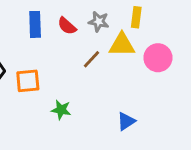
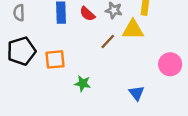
pink circle: (158, 58) -> (170, 64), moved
blue triangle: (126, 121) -> (137, 93), turned -35

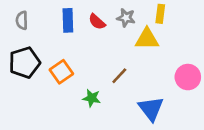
brown line: (108, 41) -> (119, 76), moved
orange square: (55, 59) -> (61, 72), turned -30
blue triangle: (137, 93) -> (151, 109), size x1.5

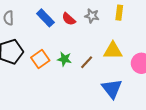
blue rectangle: (68, 20) -> (45, 18), turned -42
yellow triangle: (147, 39) -> (113, 51), moved
green star: (92, 98) -> (64, 59), moved

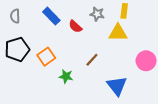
red semicircle: (69, 19) -> (75, 26), moved
yellow triangle: (113, 51) -> (118, 33), moved
green star: (64, 59) -> (66, 76), moved

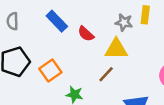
gray star: (97, 14) -> (124, 22), moved
yellow triangle: (118, 33) -> (116, 49), moved

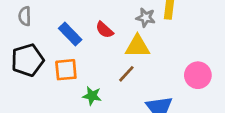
blue rectangle: (57, 21) -> (70, 34), moved
orange square: (50, 70) -> (66, 70), turned 30

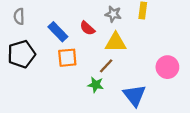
gray star: (146, 18) -> (113, 14), moved
orange square: (66, 70) -> (67, 58), moved
green star: (92, 96) -> (96, 85), moved

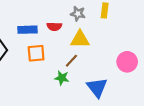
red semicircle: (87, 28) -> (54, 26), turned -40
blue rectangle: (58, 32) -> (27, 30), turned -48

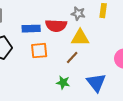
red semicircle: (54, 26) -> (56, 26), size x1.5
green star: (62, 78) -> (63, 83), moved

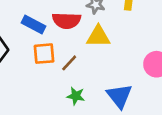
blue rectangle: (31, 29) -> (33, 25), turned 30
brown line: (72, 58) -> (69, 63), moved

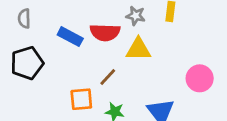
orange square: (44, 54) -> (81, 99), moved

